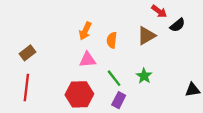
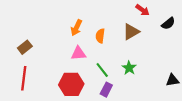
black semicircle: (177, 25) -> (168, 23), moved

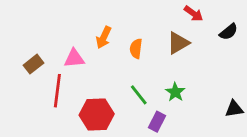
pink triangle: (78, 53) -> (74, 58), moved
red line: (24, 78) -> (57, 91), moved
purple rectangle: (106, 90) -> (157, 122), moved

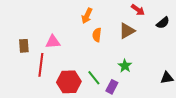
orange arrow: (104, 37) -> (87, 16), moved
brown rectangle: (34, 64) -> (24, 46), turned -56
green line: (139, 95) -> (94, 78), moved

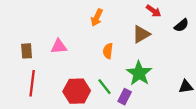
orange semicircle: (97, 35) -> (108, 51), moved
red line: (41, 65) -> (32, 83), moved
green star: (125, 66) -> (139, 73), size x1.6

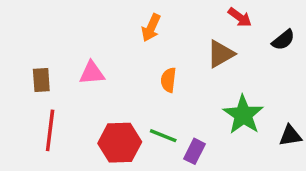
green star: (139, 73) -> (243, 115), moved
green line: (105, 87) -> (163, 136), turned -30

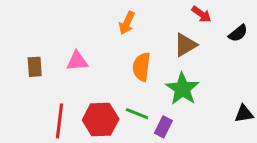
orange semicircle: (168, 80) -> (141, 67), size x1.4
green star: (243, 115) -> (182, 89), moved
red line: (50, 130) -> (60, 121), moved

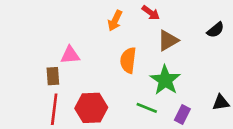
red arrow: (201, 14) -> (151, 13), moved
brown rectangle: (35, 67) -> (53, 76), moved
green line: (137, 114) -> (147, 108), moved
purple rectangle: (163, 127) -> (182, 114), moved

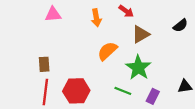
orange arrow: (115, 21) -> (96, 18), turned -35
pink triangle: (70, 55) -> (53, 14), moved
orange semicircle: (128, 60) -> (107, 51), turned 40

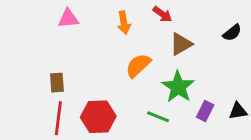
purple rectangle: (153, 96) -> (205, 111), moved

